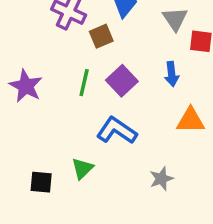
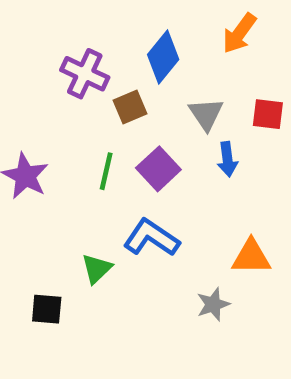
gray triangle: (175, 19) -> (206, 114), moved
orange triangle: (191, 120) -> (251, 257), moved
green triangle: (82, 168) -> (97, 269), moved

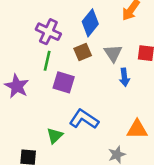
brown square: (130, 107) -> (83, 52), moved
purple square: (158, 169) -> (64, 82), moved, turned -30
green line: (106, 171) -> (47, 61), moved

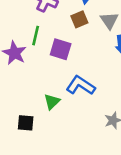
green line: (47, 61) -> (36, 36), moved

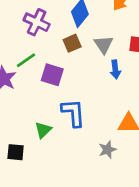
green line: (36, 36) -> (26, 60), turned 42
blue L-shape: (81, 85) -> (73, 113), turned 52

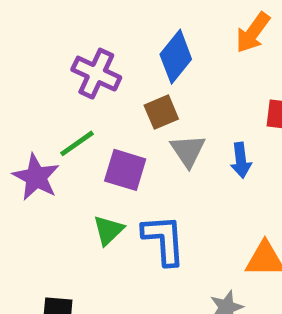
gray triangle: (104, 45) -> (188, 151), moved
green triangle: (43, 130) -> (108, 230), moved

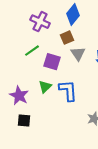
purple star: (36, 177) -> (19, 96), moved

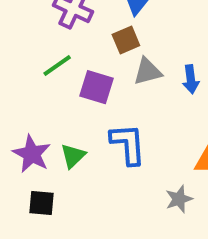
gray triangle: (78, 54) -> (148, 71), turned 49
green triangle: (45, 87) -> (73, 156), moved

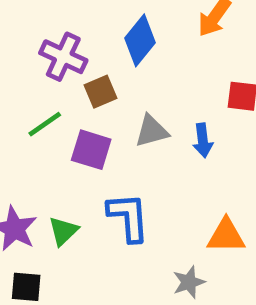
brown square: (126, 40) -> (100, 92), moved

